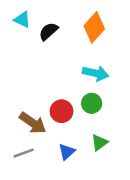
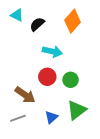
cyan arrow: (96, 73) -> (52, 51), moved
red circle: (62, 111) -> (47, 77), moved
green triangle: (99, 143) -> (77, 110), size x1.5

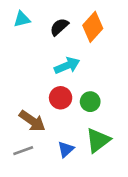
cyan triangle: (17, 15) -> (22, 19), turned -40
black semicircle: (37, 24) -> (59, 27), moved
cyan arrow: (52, 51) -> (67, 66), turned -36

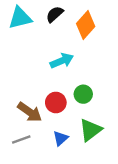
cyan triangle: (22, 19) -> (20, 18), size x1.5
black semicircle: (59, 27) -> (55, 14), moved
red circle: (61, 98) -> (56, 103), moved

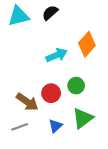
orange diamond: (86, 25) -> (87, 44), moved

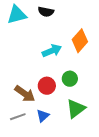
black semicircle: (50, 13) -> (46, 12), turned -126
blue triangle: (55, 126) -> (43, 116), moved

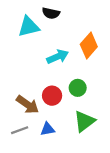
cyan triangle: (17, 15) -> (29, 27), moved
blue triangle: (43, 116) -> (48, 129), turned 32

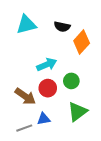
black semicircle: (51, 13) -> (62, 27), moved
cyan arrow: (58, 57) -> (47, 65), moved
gray line: (20, 130) -> (24, 128), moved

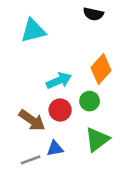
black semicircle: (62, 27) -> (93, 14), moved
orange diamond: (82, 42) -> (101, 69), moved

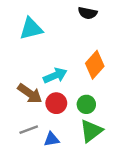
green circle: (90, 101) -> (86, 104), moved
brown arrow: (32, 120) -> (30, 94), moved
gray line: (31, 160) -> (29, 130), moved

